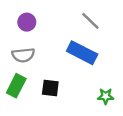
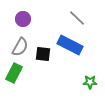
gray semicircle: (23, 55) -> (20, 47), turned -54
black square: (50, 88) -> (43, 54), moved

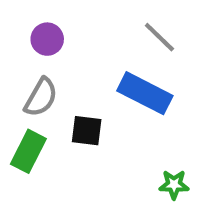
black square: (43, 54) -> (87, 131), moved
green star: (90, 82) -> (174, 185), moved

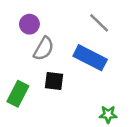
gray semicircle: (41, 97) -> (44, 49), moved

